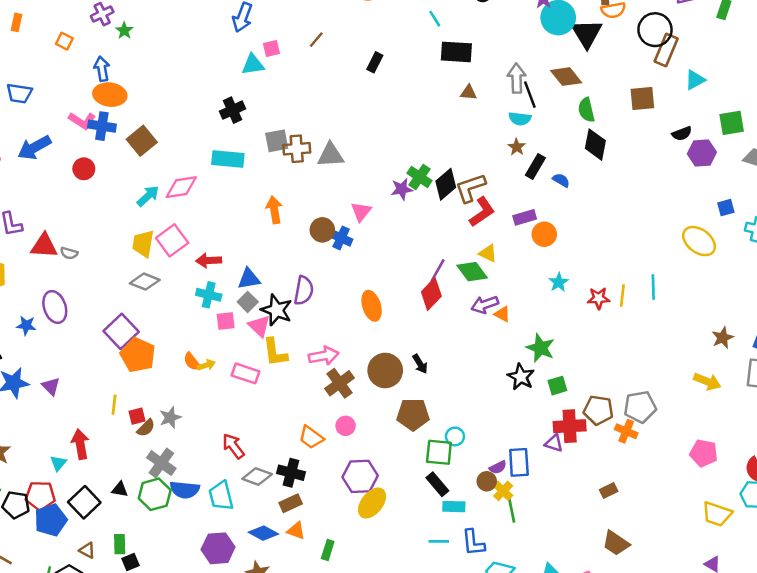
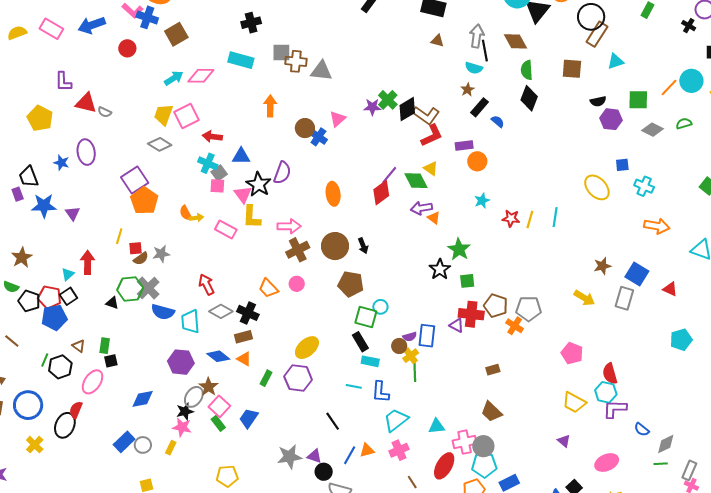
brown L-shape: (470, 188) -> (426, 115), turned -136
gray square: (248, 302) -> (219, 173), moved
purple hexagon: (360, 476) -> (298, 378), moved
green hexagon: (155, 494) -> (130, 289), moved
black square: (84, 502) -> (69, 296), moved, size x0.7

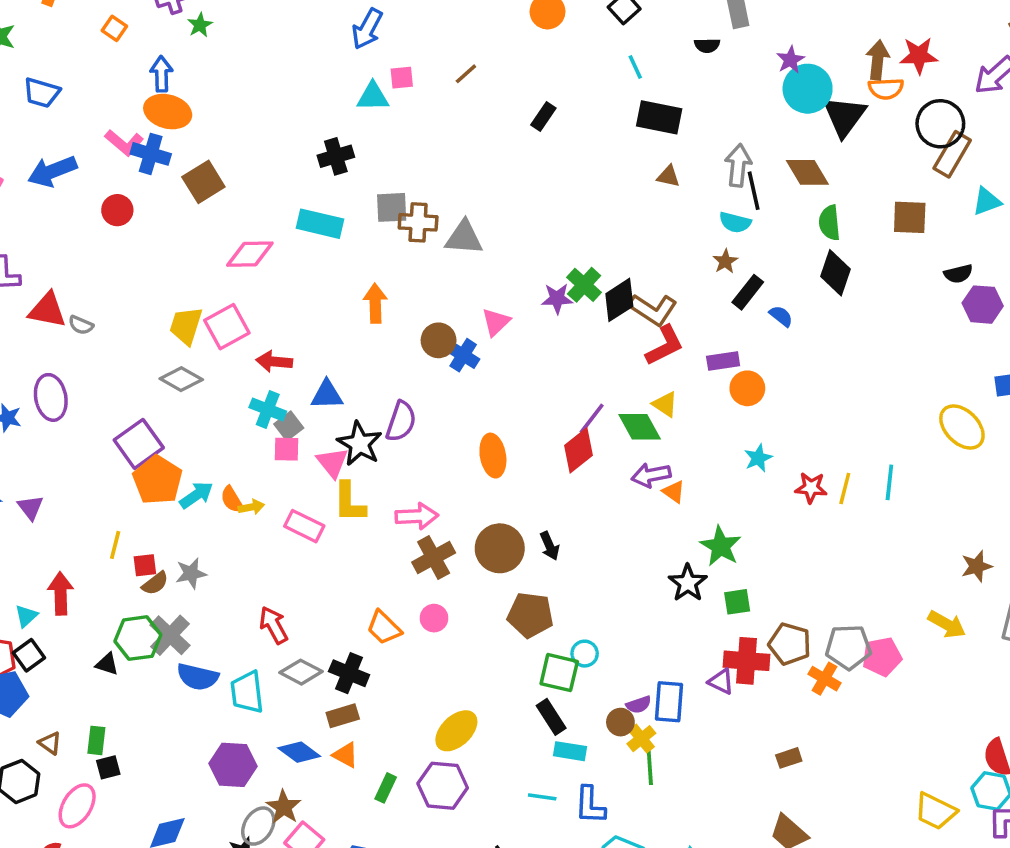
cyan arrow: (174, 78) -> (196, 495), moved
pink pentagon: (572, 353) -> (882, 657), moved, turned -30

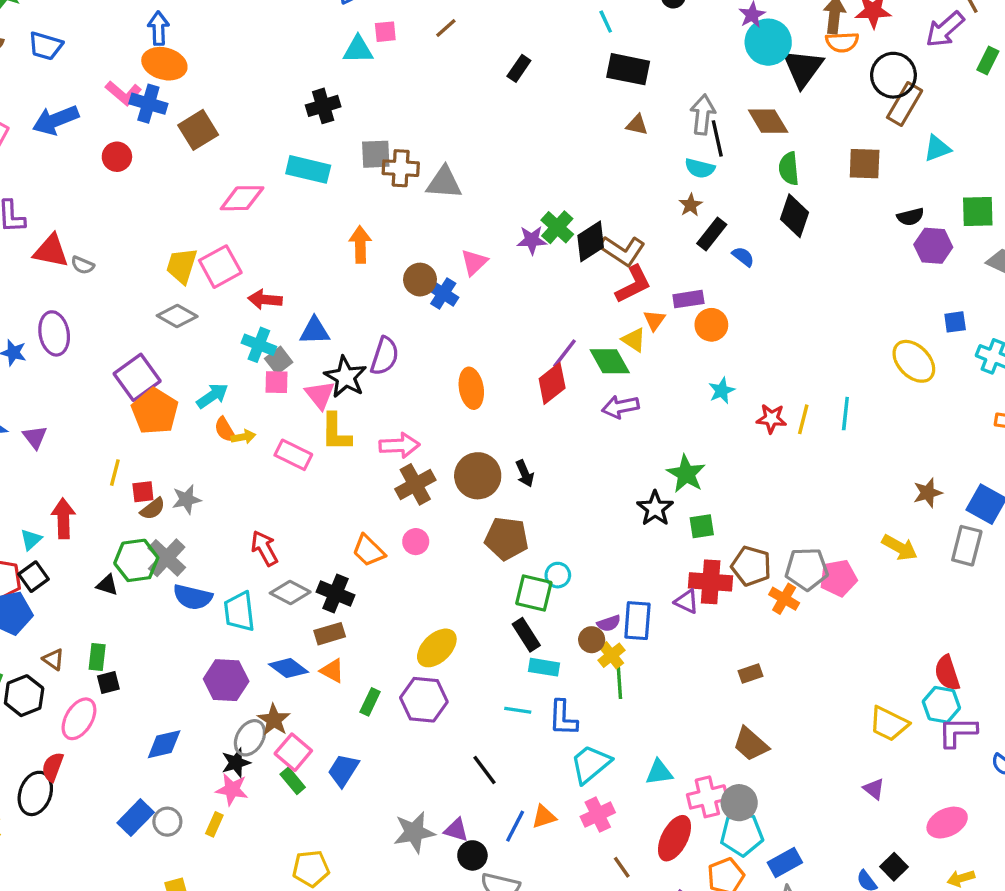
orange triangle: (674, 492) -> (654, 320), moved, turned 30
cyan arrow: (196, 495) -> (212, 396), moved

